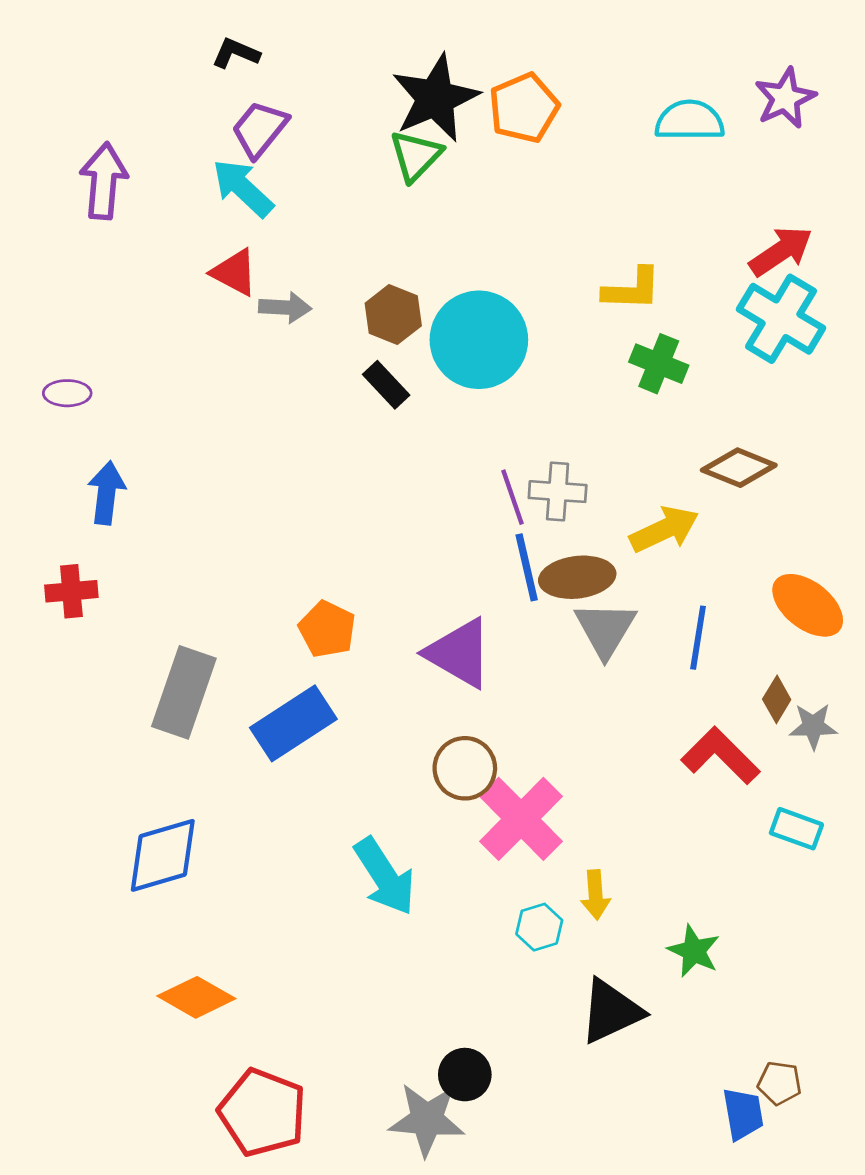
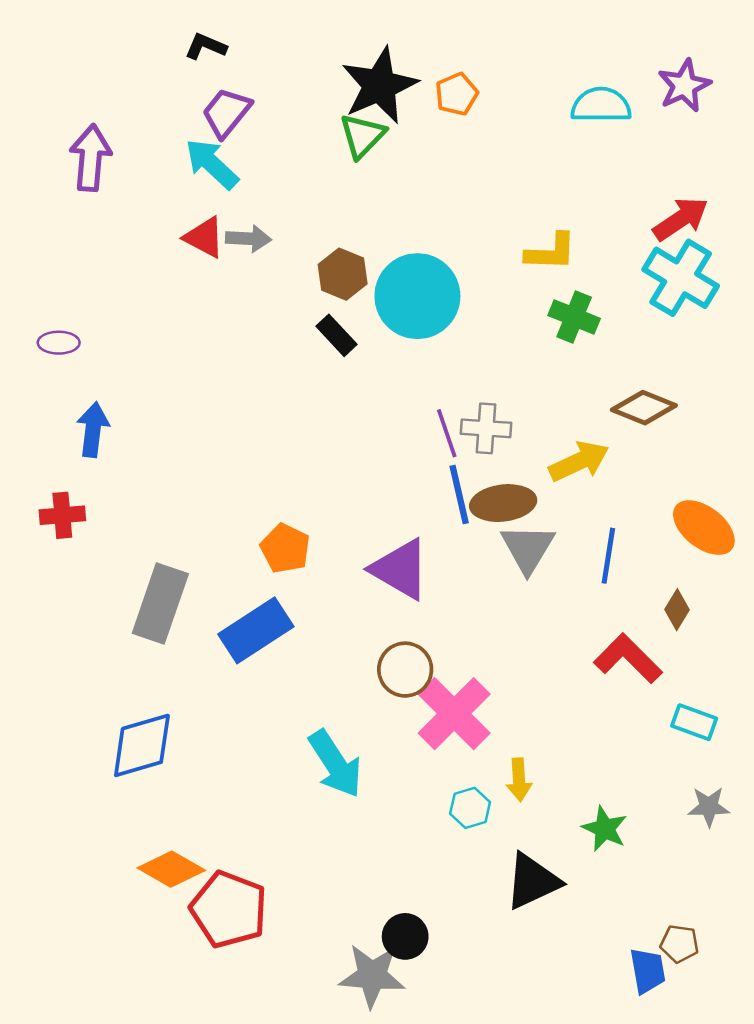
orange pentagon: (524, 108) -> (457, 94), size x0.7
gray arrow: (285, 307) -> (248, 239), moved
gray star: (813, 726) -> (709, 807), moved
red pentagon: (262, 1113) -> (229, 910), moved

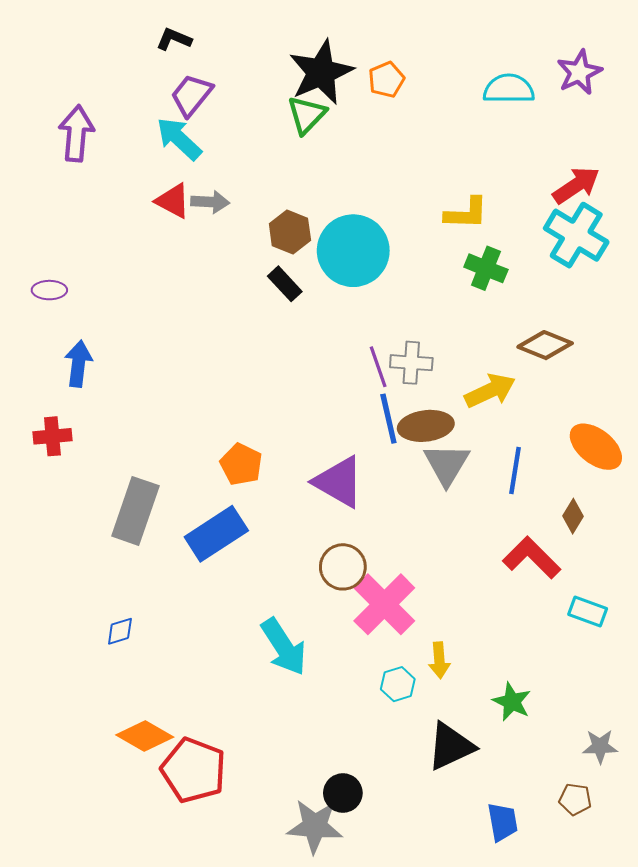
blue diamond: (142, 745) -> (120, 631), size x0.5
gray star: (709, 807) -> (600, 746), moved
blue trapezoid: (648, 971) -> (503, 822), moved

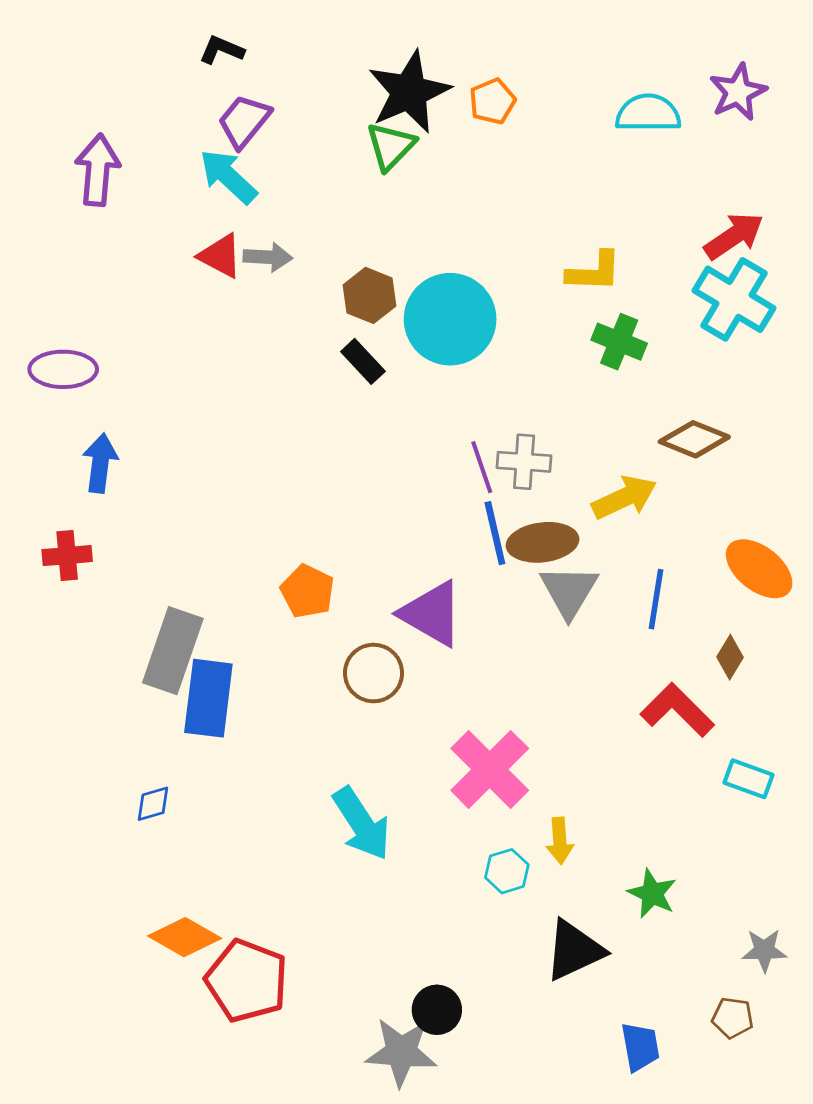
purple ellipse: (49, 290) -> (63, 369), size x1.5
blue rectangle: (216, 534) -> (208, 698), moved, turned -50
brown circle: (343, 567) -> (373, 673), moved

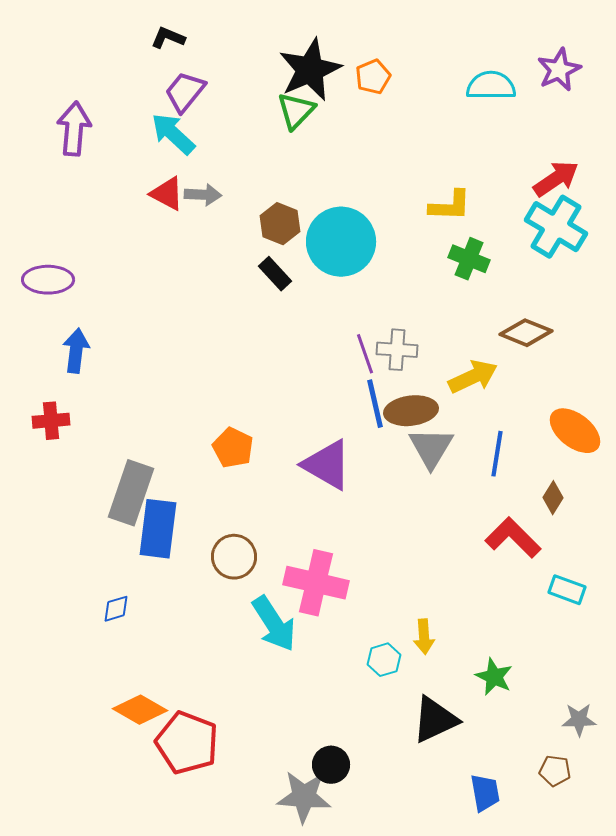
brown circle: (373, 673) -> (234, 557), moved
pink cross: (490, 769) -> (316, 583), moved, turned -32

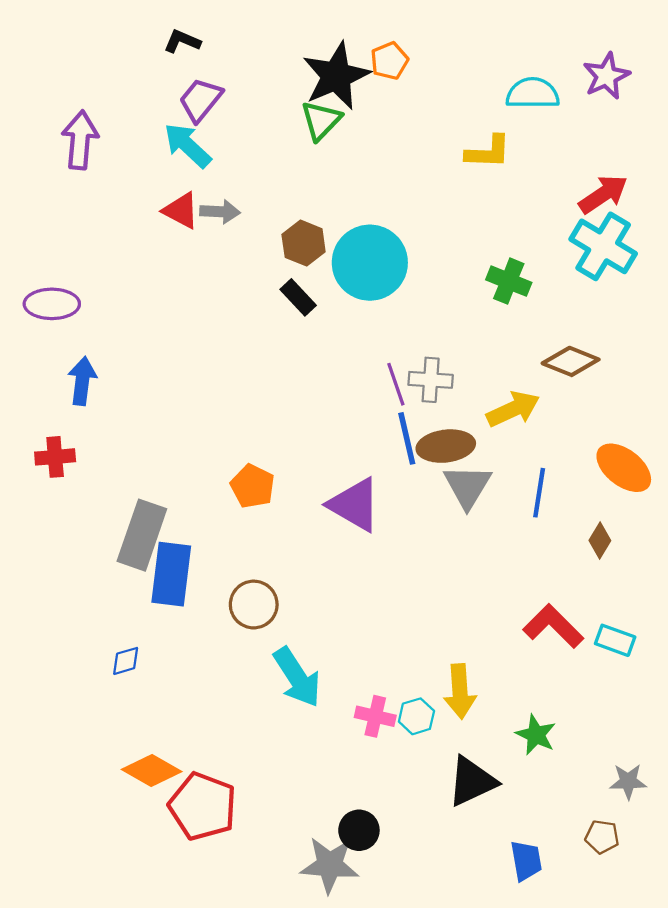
orange pentagon: (373, 77) -> (389, 61), moved
yellow L-shape: (450, 206) -> (488, 152), moved
red L-shape: (513, 538) -> (553, 626), moved
pink cross: (316, 583) -> (375, 716), moved, size x0.6
yellow arrow: (424, 637) -> (460, 691), size x1.4

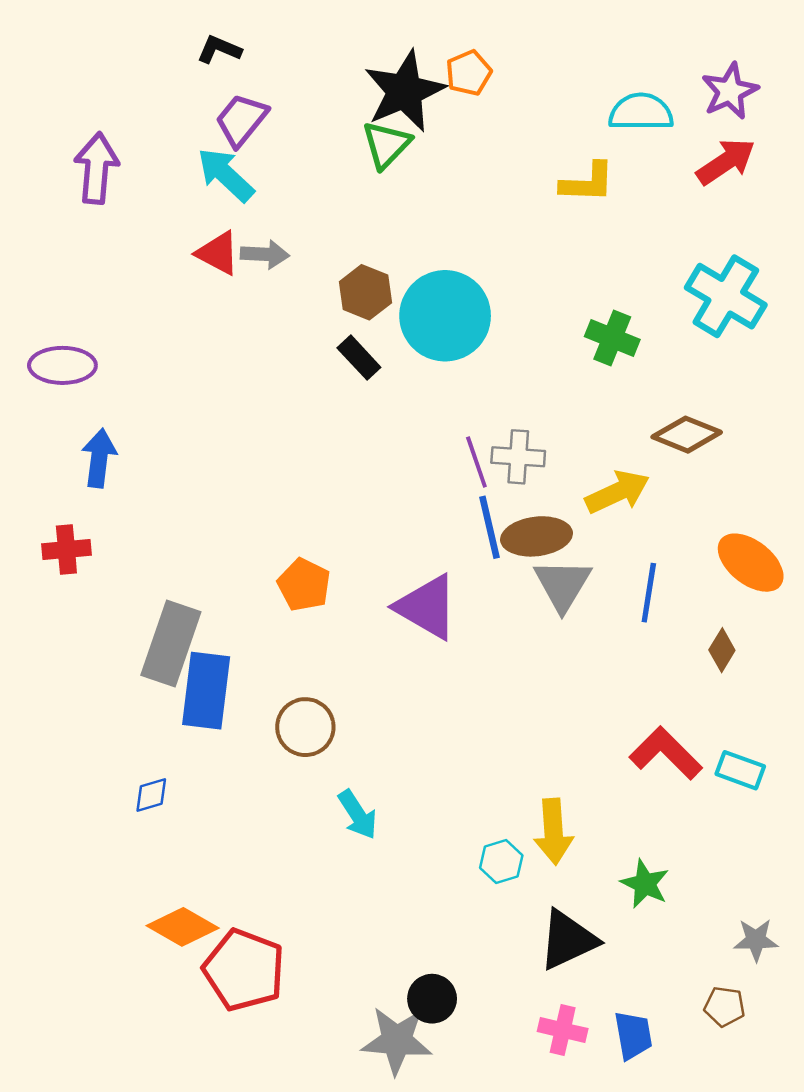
red arrow: (603, 194) -> (726, 162), moved
cyan arrow: (297, 677) -> (358, 815), size x0.7
pink cross: (375, 716) -> (563, 1030), moved

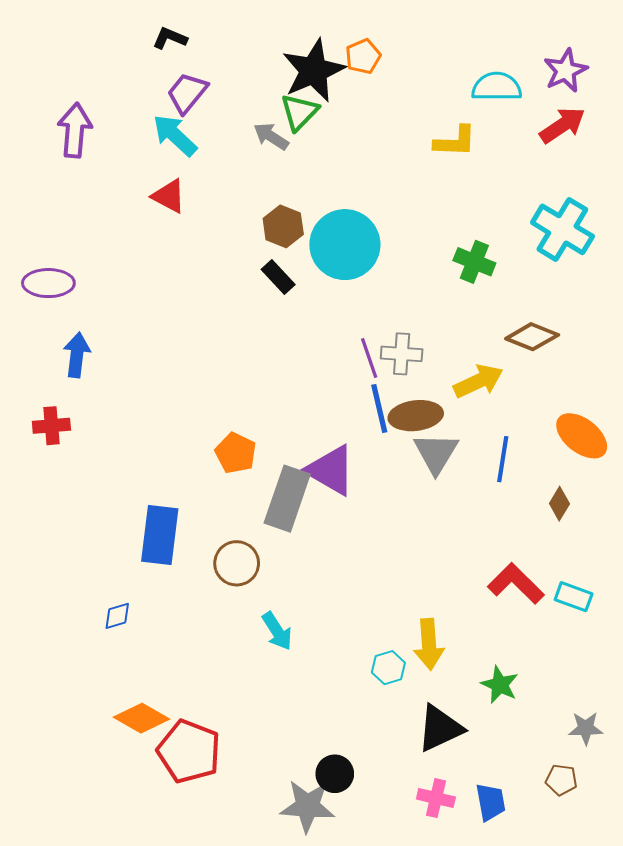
gray arrow: (265, 254) -> (271, 136), moved, turned -150
gray rectangle: (171, 644) -> (287, 499), moved

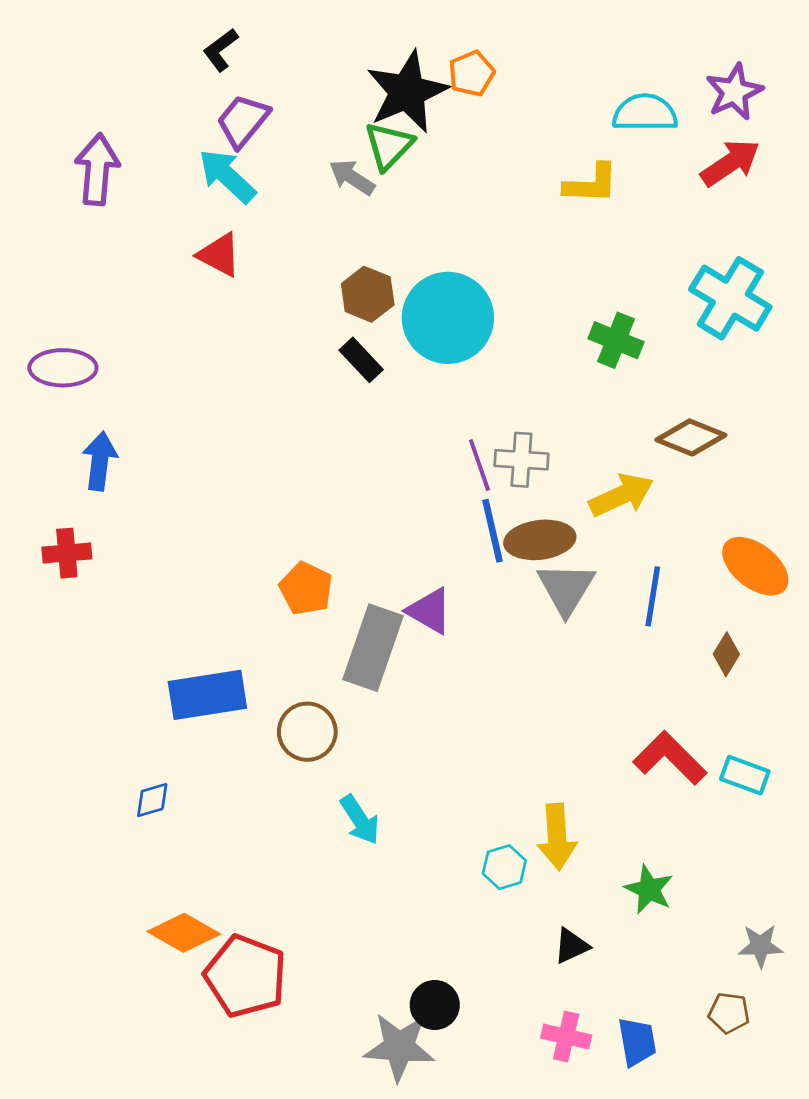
black L-shape: (170, 38) -> (221, 50), turned -60
purple triangle: (331, 470) -> (429, 611), size x0.7
blue rectangle: (160, 535) -> (207, 695), turned 74
black triangle: (440, 728) -> (571, 946), size x0.6

